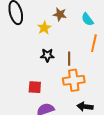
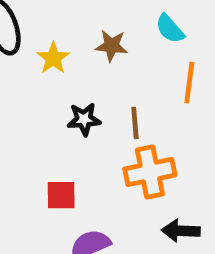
brown star: (60, 14) -> (111, 46), moved
yellow star: (44, 28) -> (53, 58), moved

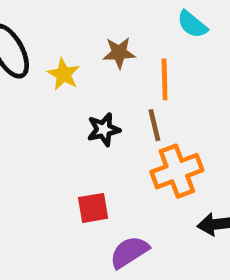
cyan semicircle: (170, 29) -> (192, 24), moved
orange line: (189, 83) -> (165, 79), moved

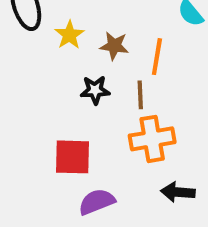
brown star: (119, 53) -> (114, 46), moved
red square: (93, 208) -> (73, 157), size x1.4

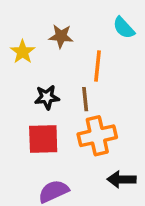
brown star: (114, 46) -> (61, 36), moved
red square: (73, 157) -> (43, 139), moved

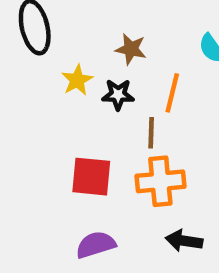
yellow star: (23, 52) -> (77, 80), moved
black star: (47, 97) -> (118, 95), moved

